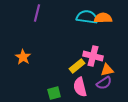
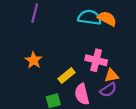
orange semicircle: (103, 18) -> (107, 18), turned 30
orange star: (23, 57) -> (34, 60), moved
yellow rectangle: (77, 66) -> (67, 76), moved

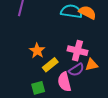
orange star: (34, 60) -> (37, 51), moved
purple semicircle: (108, 90) -> (76, 70), moved

